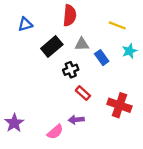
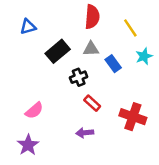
red semicircle: (70, 15) -> (92, 17), moved
yellow line: (117, 25) -> (130, 28), turned 35
purple star: (14, 123) -> (28, 145), moved
pink semicircle: (55, 132) -> (34, 110), moved

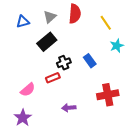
gray triangle: (91, 49) -> (50, 17), moved, turned -40
blue rectangle: (113, 64) -> (90, 61), moved
red rectangle: (92, 103) -> (53, 78), moved, turned -64
red cross: (133, 117) -> (108, 95), turned -30

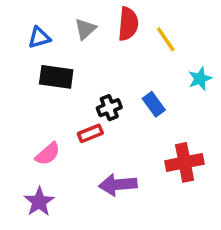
yellow line: (106, 23) -> (166, 39), moved
black rectangle: (47, 42) -> (56, 77), moved, turned 48
purple arrow: (69, 108) -> (118, 185), size x1.5

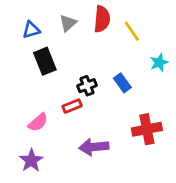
black rectangle: (56, 77) -> (45, 61), turned 60

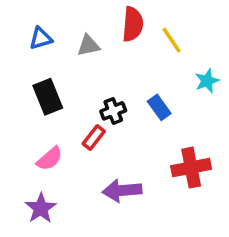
gray triangle: (68, 23) -> (88, 45), moved, turned 30
black rectangle: (45, 61) -> (48, 97), moved
red rectangle: (72, 106) -> (94, 137), turned -30

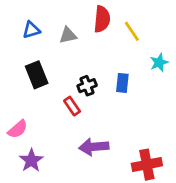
blue rectangle: (159, 107) -> (122, 83), turned 42
red rectangle: (94, 137) -> (72, 106), turned -72
pink semicircle: (50, 159) -> (18, 129), moved
red cross: (191, 168) -> (147, 165), moved

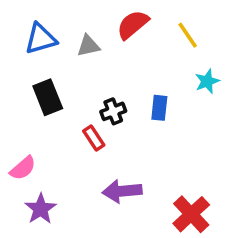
red semicircle: (102, 19) -> (133, 25), turned -135
blue triangle: (31, 30) -> (41, 39), size x1.4
yellow line: (132, 31) -> (188, 35), moved
red cross: (147, 165) -> (191, 214), turned -32

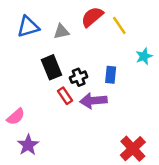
yellow line: (188, 35) -> (119, 25), moved
black rectangle: (48, 97) -> (51, 67), moved
purple arrow: (122, 191) -> (93, 101), moved

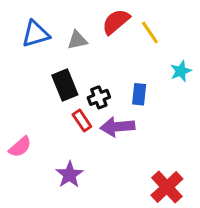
purple star: (28, 145) -> (70, 175), moved

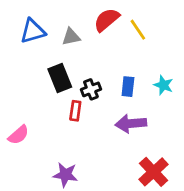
cyan star: (181, 71) -> (163, 85), moved, turned -30
red rectangle: (82, 121) -> (75, 111), turned 42
purple arrow: (117, 127) -> (131, 124), moved
purple star: (70, 175) -> (65, 175), moved, turned -30

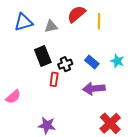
yellow line: (138, 30) -> (99, 21), turned 35
blue rectangle: (128, 87) -> (92, 62), turned -56

